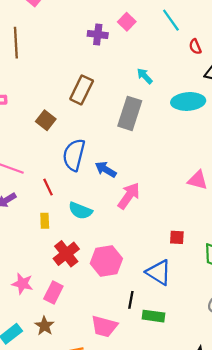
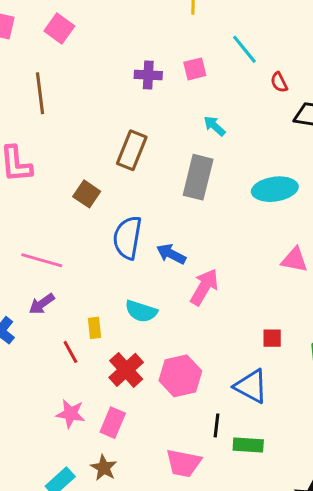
pink square: (127, 22) -> (195, 69), moved, turned 36
cyan ellipse: (188, 101) -> (275, 189), moved
red line: (48, 187) -> (70, 352), moved

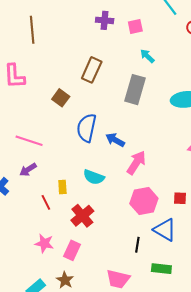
pink square: (195, 69) -> (135, 27), moved
pink hexagon: (180, 376) -> (144, 201), moved
black line: (217, 425) -> (137, 245), moved

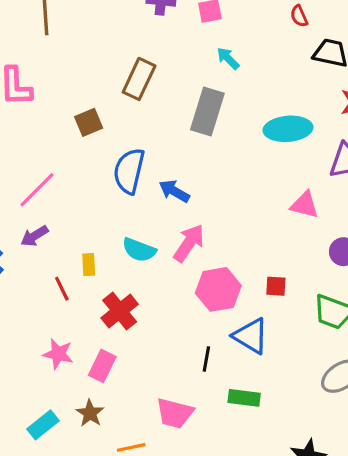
brown square: (61, 98) -> (89, 122), turned 30
pink line: (29, 141) -> (37, 190), turned -64
pink arrow: (136, 163) -> (189, 243), moved

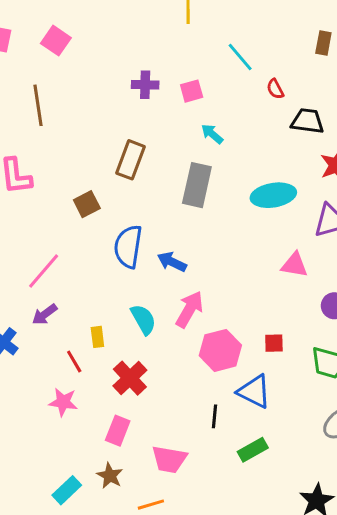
cyan semicircle: (139, 250) -> (143, 319), turned -136
pink star: (58, 354) -> (63, 402), moved
green rectangle: (244, 398) -> (253, 450), turned -32
pink trapezoid: (175, 413) -> (169, 459), moved

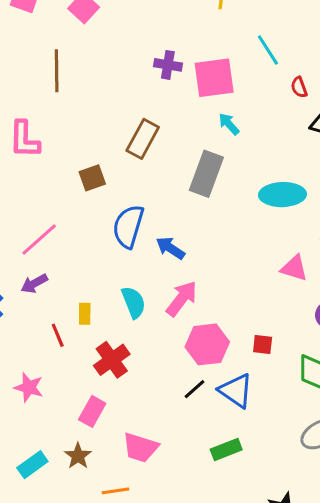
pink square: (192, 91) -> (214, 78), size x1.8
pink star: (63, 402) -> (29, 387), moved
black line: (214, 416) -> (195, 389), moved, turned 35

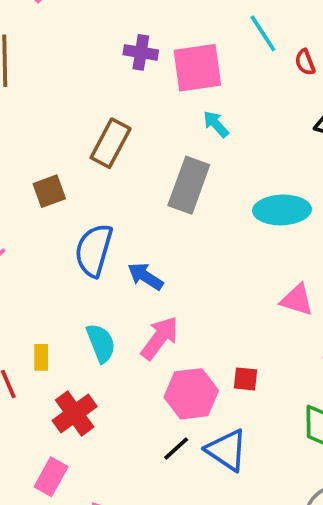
red semicircle: (299, 87) -> (305, 62), moved
red square: (263, 344) -> (245, 379), moved

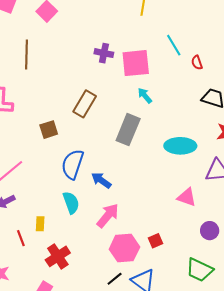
cyan semicircle: (101, 343) -> (71, 203), moved
red square: (245, 379) -> (156, 241), turned -32

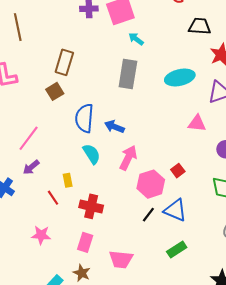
brown rectangle: (85, 104) -> (64, 62), moved
red cross: (58, 256) -> (91, 206), turned -30

